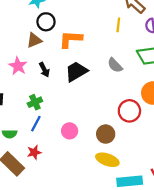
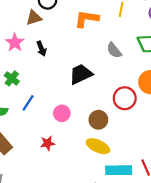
orange L-shape: (71, 39) -> (87, 19), moved
black trapezoid: (76, 72) -> (81, 74), moved
green cross: (35, 102) -> (12, 78), moved, turned -32
red star: (34, 152) -> (48, 143), moved

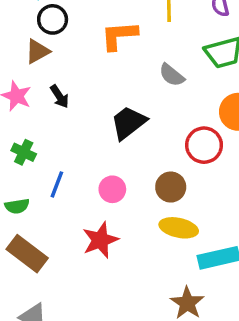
red star: (48, 143) -> (100, 240), size x1.5

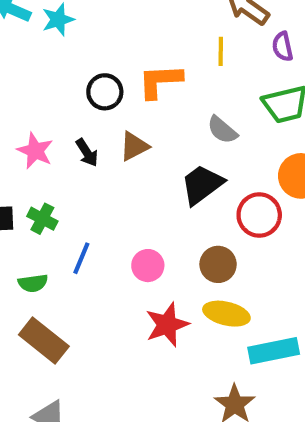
black circle: (53, 19) -> (105, 92), moved
brown triangle: (37, 51) -> (134, 146), moved
black trapezoid: (128, 123) -> (202, 185), moved
red star: (100, 240) -> (167, 325), moved

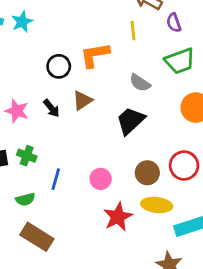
red circle: (259, 215) -> (184, 166), moved

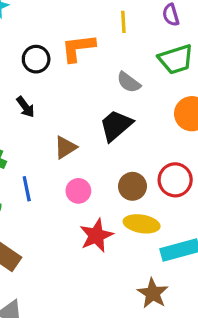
brown triangle: (82, 100) -> (65, 147), moved
blue line: (56, 179) -> (27, 189), turned -30

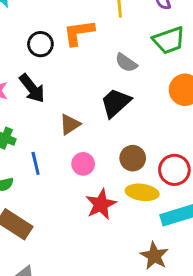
black arrow: (25, 107) -> (32, 88), size x1.5
red circle: (175, 180) -> (174, 170), moved

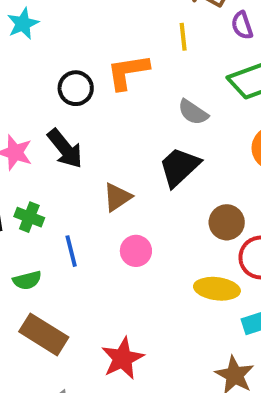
brown circle: (133, 158) -> (227, 222), moved
red star: (101, 204) -> (123, 358), moved

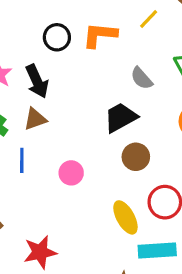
yellow line: (183, 37) -> (149, 19), turned 35
brown triangle: (117, 197) -> (35, 119), moved
brown circle: (227, 222) -> (136, 157), moved
yellow ellipse: (217, 289) -> (125, 217), turned 40

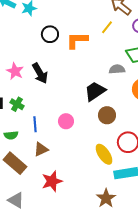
black circle: (57, 37) -> (50, 34), moved
gray semicircle: (142, 78) -> (117, 69), moved, turned 133
brown triangle: (35, 119) -> (41, 149), moved
pink circle: (71, 173) -> (66, 121), moved

